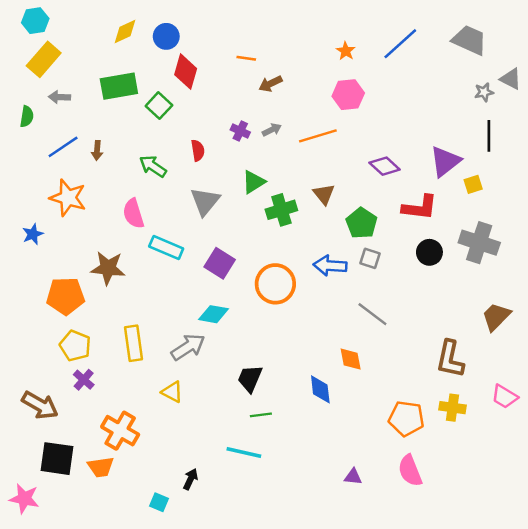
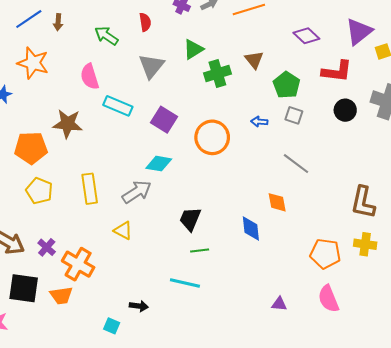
blue arrow: (330, 266) -> (259, 122), size x0.6
purple cross: (84, 380) -> (47, 247), moved
black arrow: (190, 479) -> (139, 306), turned 72

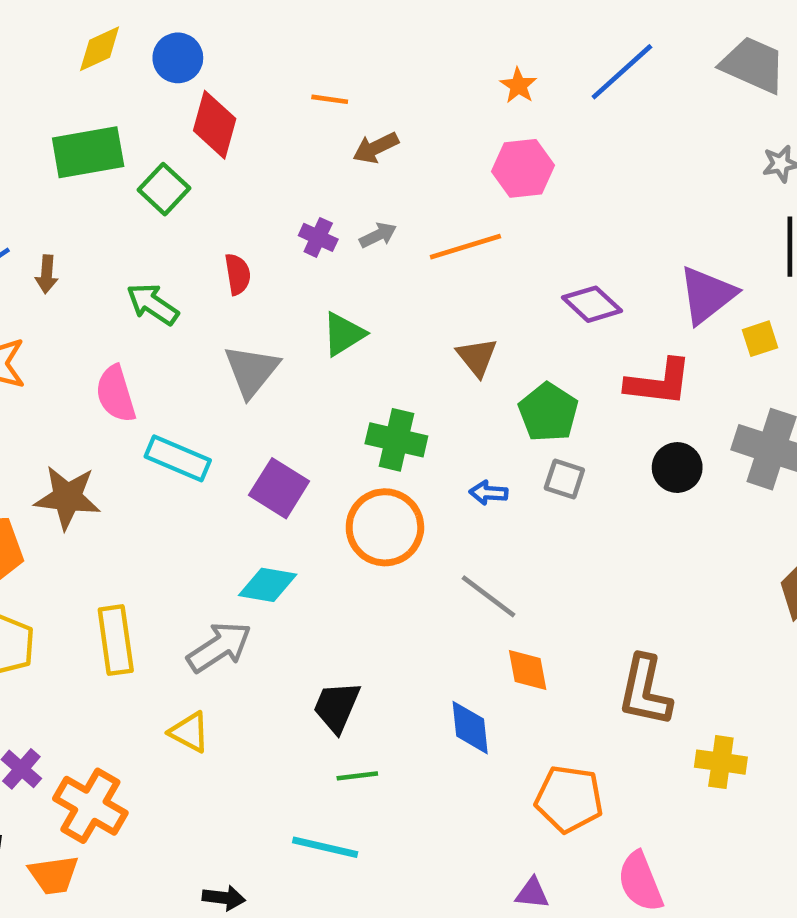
green cross: (217, 73) -> (396, 440), moved, turned 30
gray line: (296, 164) -> (488, 596), moved
brown L-shape: (363, 202) -> (645, 691), moved
orange pentagon: (325, 254) -> (569, 799), moved

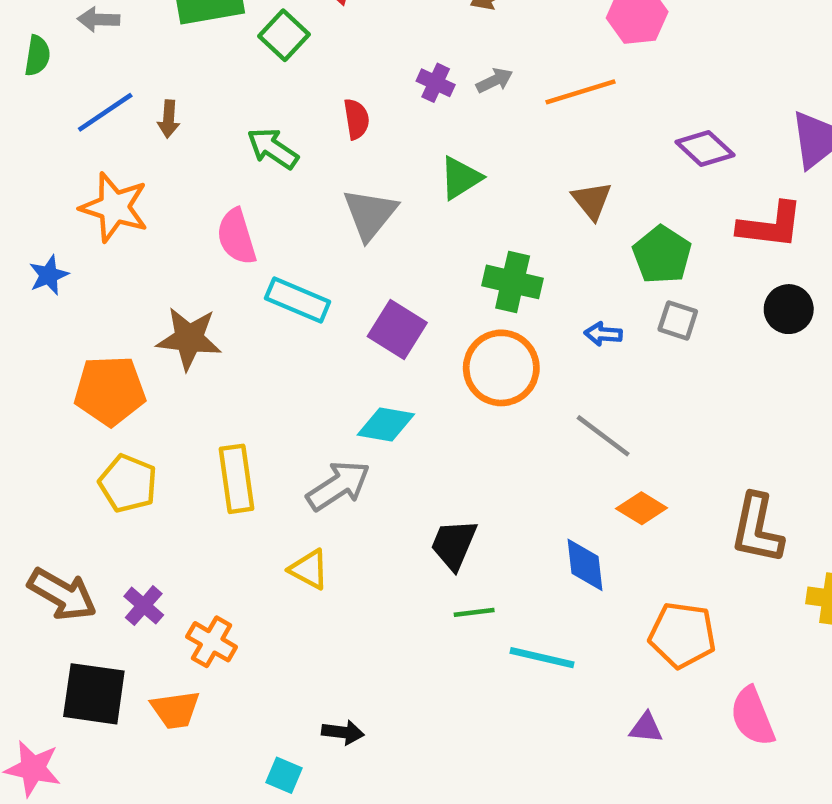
orange diamond: (528, 670) -> (642, 508), turned -48
orange cross: (90, 806) -> (212, 642), size x0.7
cyan line: (325, 847) -> (542, 658), moved

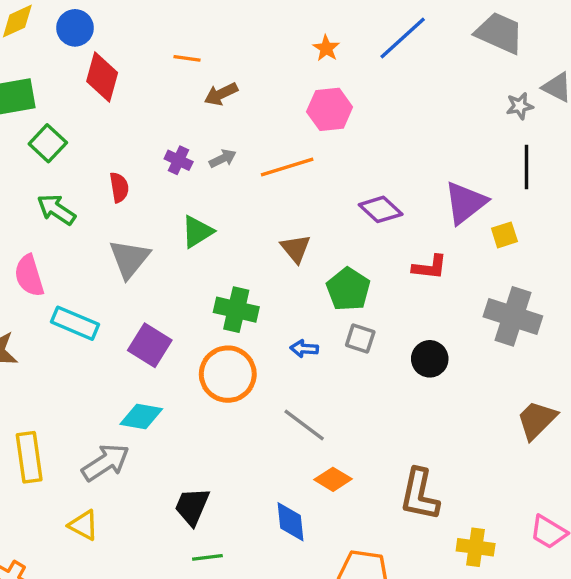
green square: (284, 35) -> (48, 143), moved
red L-shape: (771, 225) -> (430, 267), size x0.7
black circle: (789, 309) -> (430, 359), moved

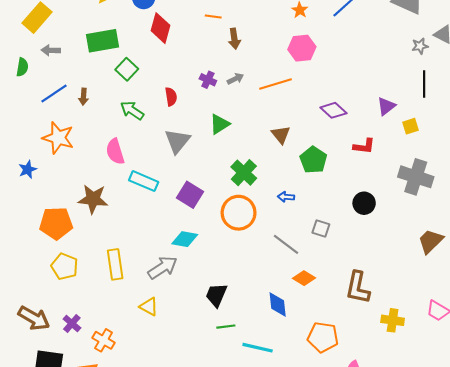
brown arrow: (221, 94) -> (234, 39), turned -72
purple triangle: (465, 203) -> (386, 106), size x0.7
green cross: (236, 310) -> (244, 173), turned 30
gray square: (360, 338) -> (321, 229), moved

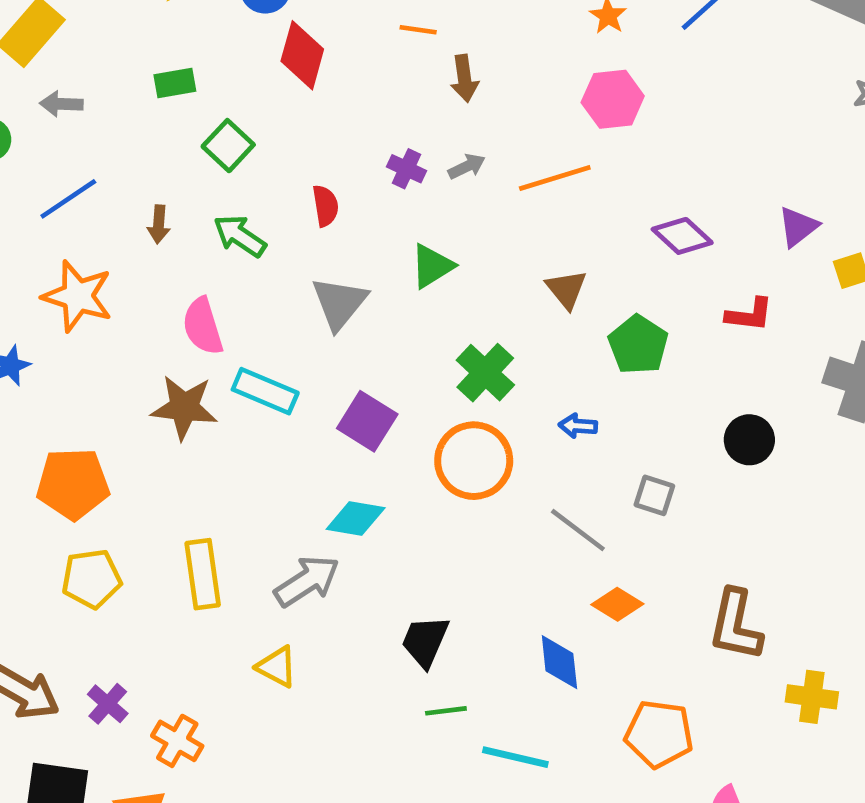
green rectangle: (102, 41) -> (175, 83), size x0.6
brown arrow: (83, 97) -> (159, 224), moved
brown star: (93, 199) -> (184, 407), moved
yellow pentagon: (65, 266) -> (91, 579), turned -30

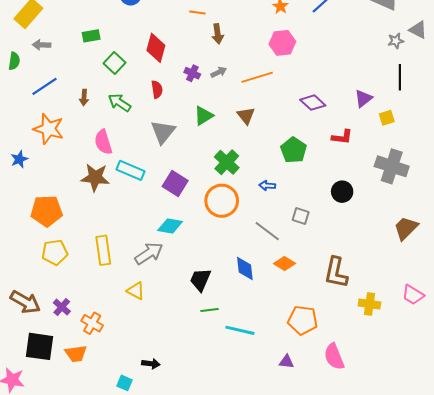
red diamond: (302, 55) -> (156, 48), moved
brown triangle: (566, 289) -> (246, 116), moved
blue diamond: (559, 662) -> (245, 269), moved

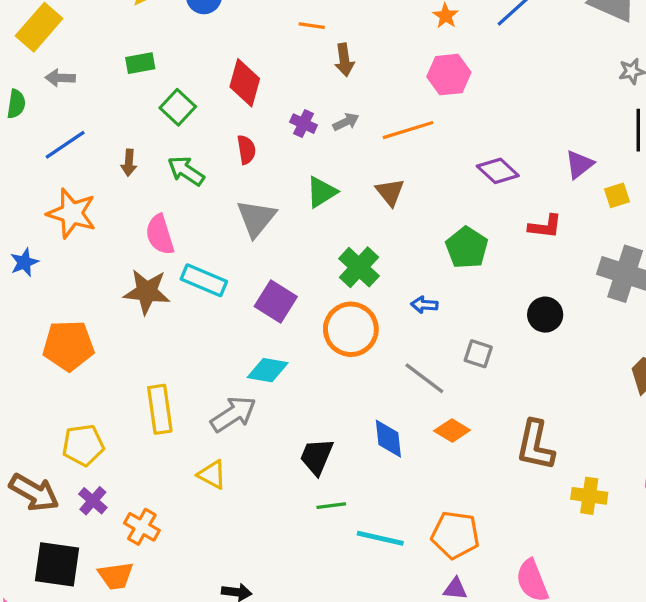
yellow pentagon: (55, 252) -> (83, 445), moved
orange pentagon: (303, 320) -> (455, 535), moved

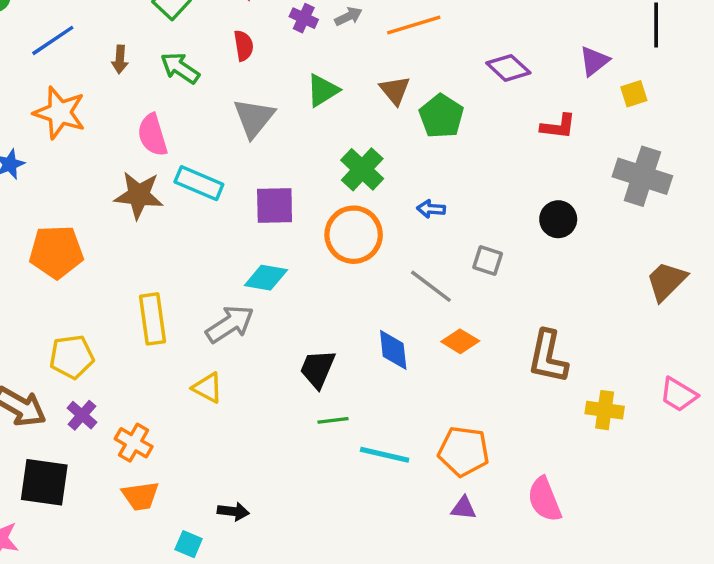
green pentagon: (467, 248) -> (441, 116), moved
purple square: (276, 302) -> (275, 205), turned -33
orange trapezoid: (116, 576) -> (140, 496), moved

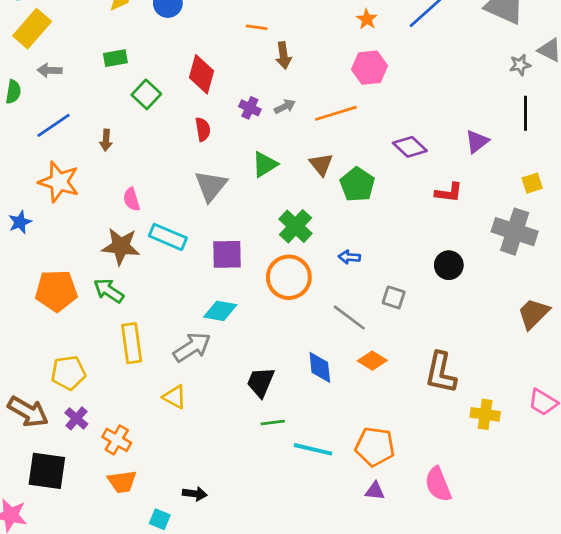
green arrow: (180, 68) -> (109, 291), moved
yellow square: (634, 94) -> (532, 183), moved
pink semicircle: (152, 135) -> (132, 199), size x0.7

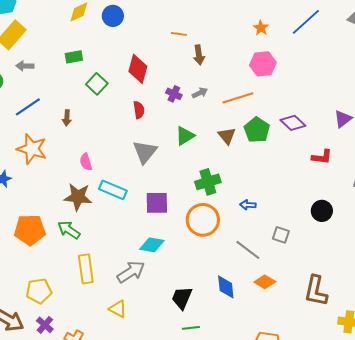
green pentagon: (357, 185) -> (257, 130), moved
green cross: (296, 226) -> (208, 182), turned 30

